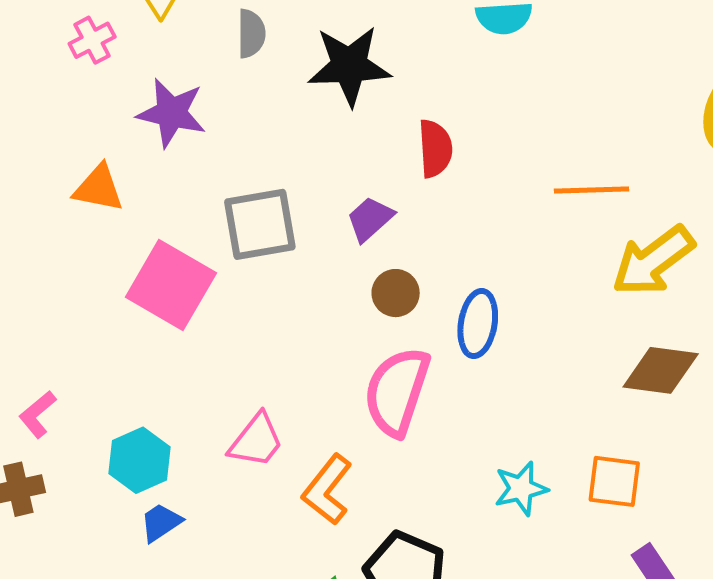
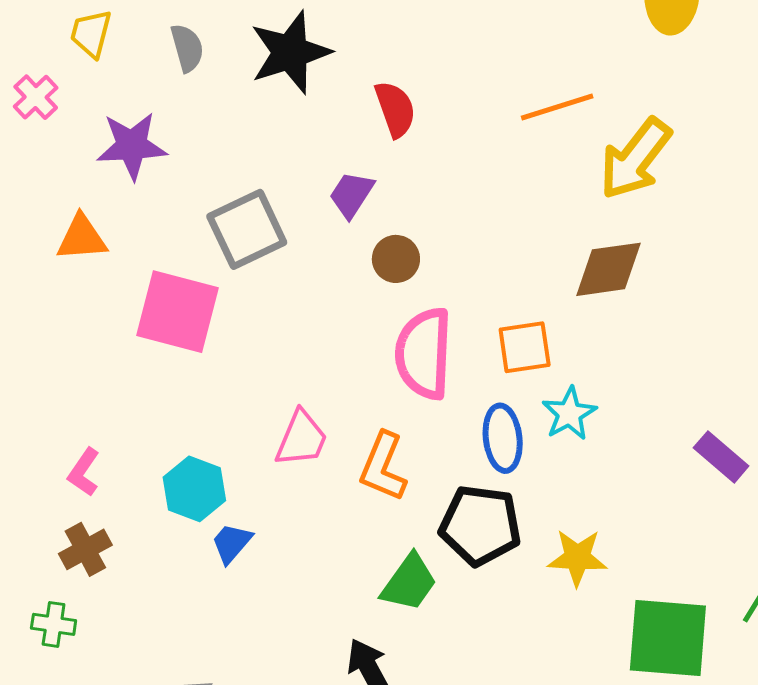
blue ellipse: (478, 324) -> (503, 438), moved
brown diamond: (661, 370) -> (608, 269), moved
orange square: (614, 481) -> (525, 347), moved

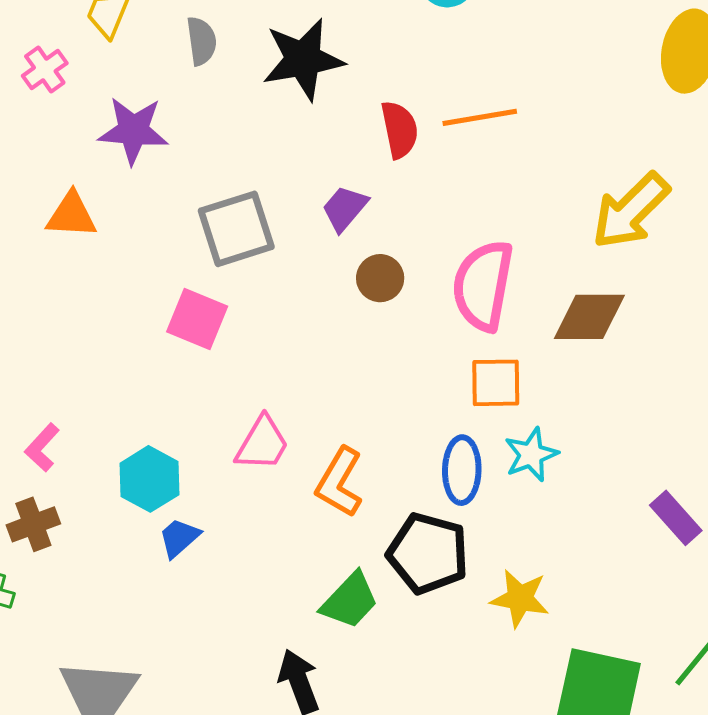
orange line: (557, 107) -> (480, 117), moved
pink square: (177, 312) -> (197, 319), moved, size x0.7
pink semicircle: (424, 353) -> (483, 285), moved

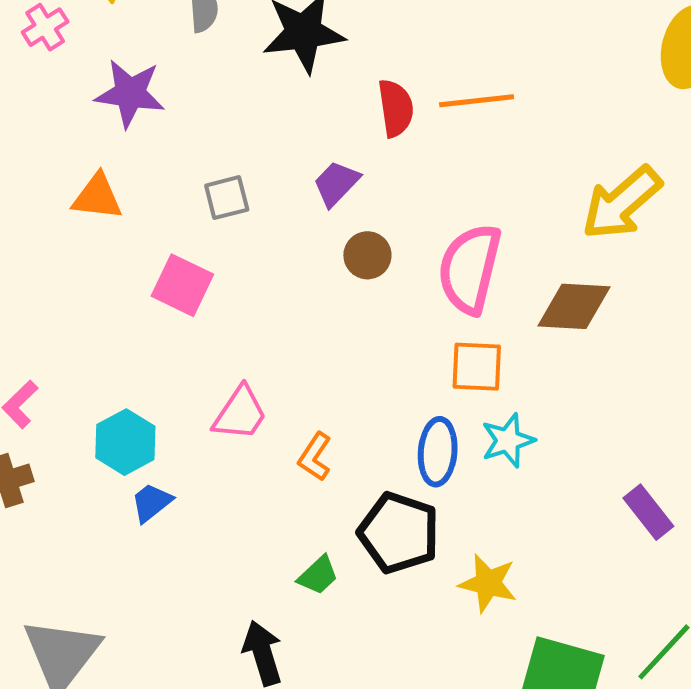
orange triangle: (71, 215) -> (97, 197), moved
gray square: (236, 229) -> (227, 198), size x0.6
orange L-shape: (339, 482) -> (315, 457), size x0.7
green trapezoid: (350, 601) -> (318, 575), size x0.7

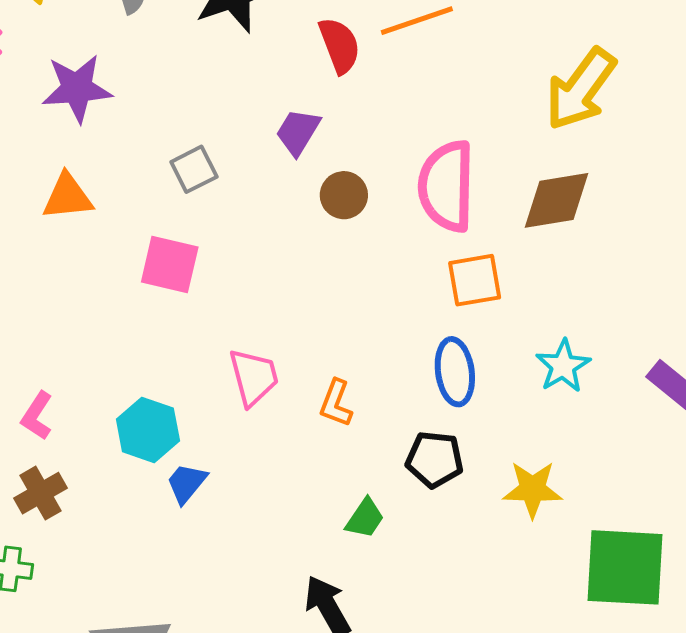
pink trapezoid: (240, 413) -> (254, 377), turned -36
cyan star: (508, 440) -> (563, 366), moved
black pentagon: (399, 533) -> (435, 459), size x0.7

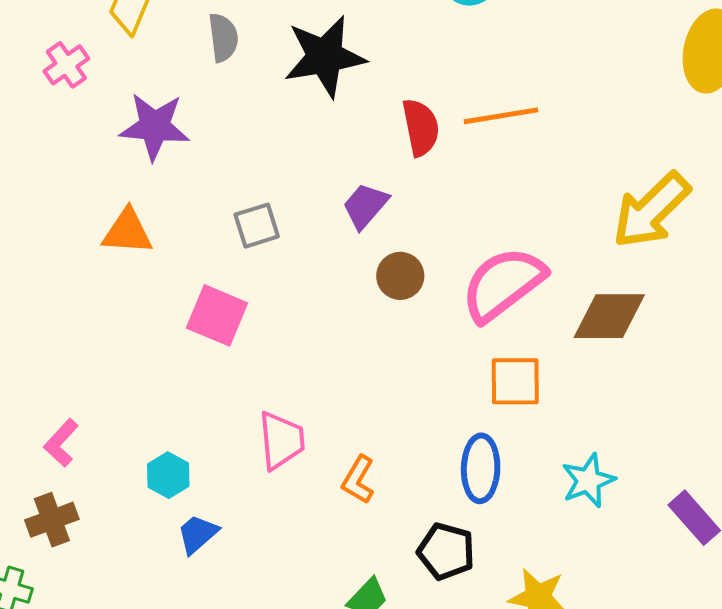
pink semicircle: (447, 186) -> (503, 284), turned 42
cyan hexagon: (148, 430) -> (168, 475), size x0.7

